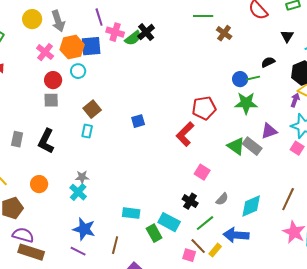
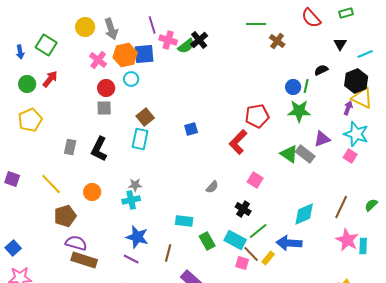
green line: (253, 78) -> (306, 86), turned -64
cyan rectangle: (87, 131) -> (140, 139), size x1.5
cyan cross: (78, 192) -> (131, 200), turned 36
gray semicircle: (222, 199) -> (212, 187), moved
cyan rectangle: (169, 222) -> (235, 240), moved

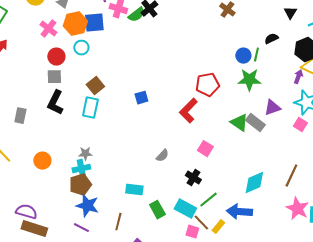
black L-shape: (99, 149) -> (55, 103), moved
brown pentagon: (65, 216) -> (80, 185), moved

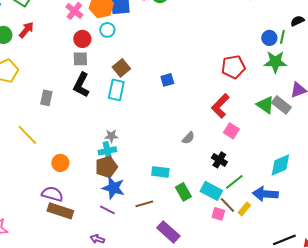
red L-shape: (188, 111) -> (220, 106), moved
orange circle: (42, 161) -> (60, 163), moved
brown line: (118, 222) -> (144, 204), turned 60

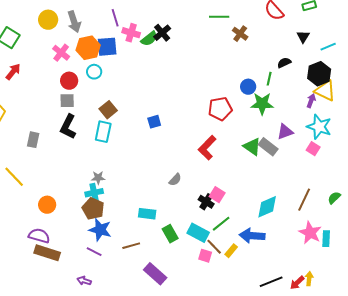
blue circle: (269, 38) -> (248, 87), moved
pink square: (231, 131) -> (217, 195), moved
brown pentagon: (106, 167) -> (93, 209), turned -30

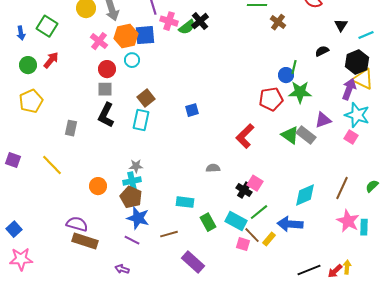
green line: (269, 79) -> (294, 67), moved
purple arrow: (311, 101) -> (349, 89), size x1.5
red pentagon: (220, 109) -> (271, 99), moved
gray semicircle: (175, 180) -> (213, 168), turned -136
orange circle: (47, 205) -> (98, 186), moved

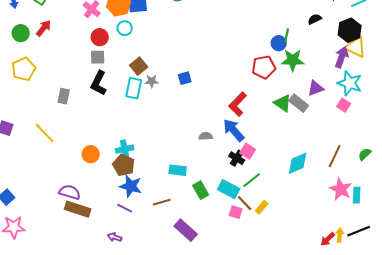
gray star: (136, 166) -> (152, 81), moved
blue arrow: (290, 224) -> (234, 130), moved, turned 45
black line: (309, 270) -> (359, 231), moved

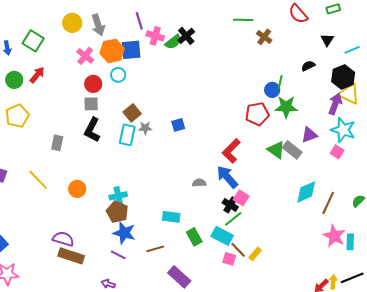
orange circle: (91, 154) -> (77, 189), moved
cyan diamond: (298, 163) -> (306, 192), moved
green line: (252, 180) -> (233, 219), moved

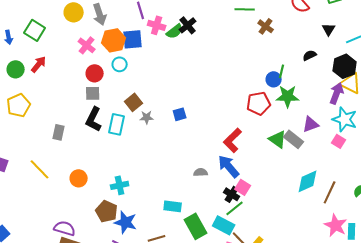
cyan rectangle: (127, 135) -> (117, 124), moved
brown pentagon: (117, 212) -> (107, 211), moved
green rectangle: (194, 237) -> (196, 226), size x1.4

